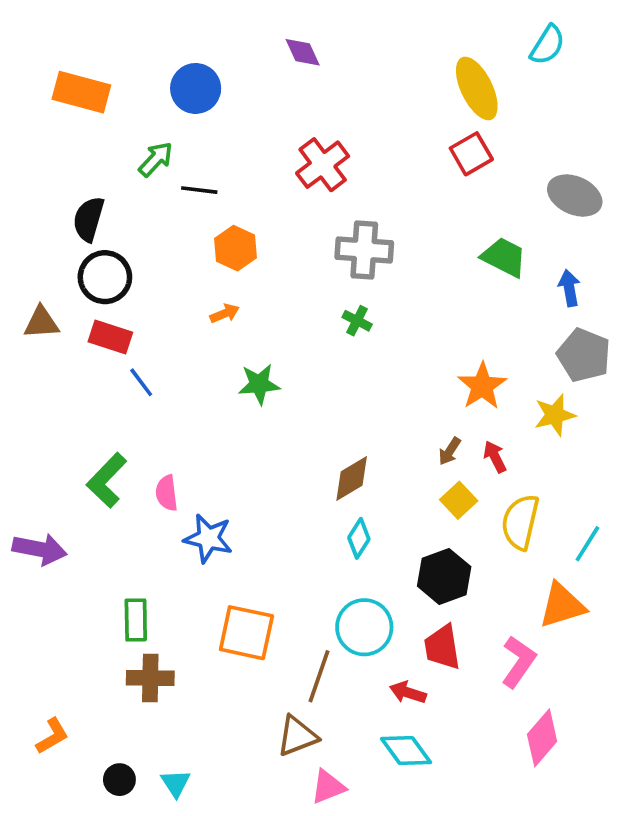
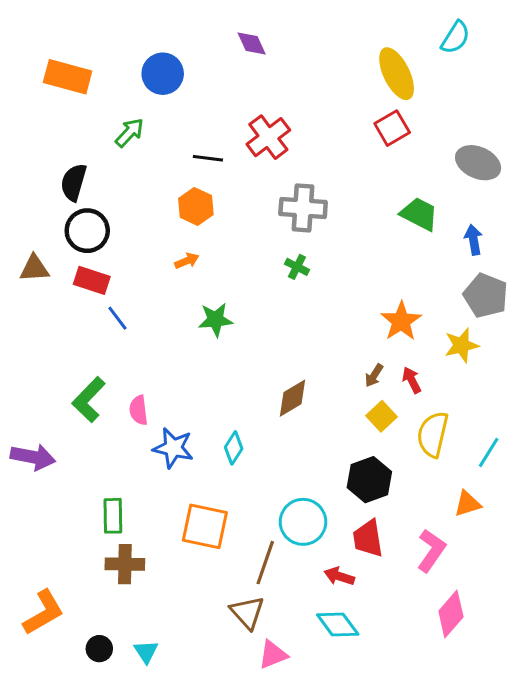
black line: (199, 190) -> (208, 158), moved
cyan diamond: (359, 538) -> (234, 448), moved
orange triangle: (562, 605) -> (467, 504), size x0.7
orange L-shape: (52, 736) -> (43, 612), size x1.5
brown triangle: (297, 736) -> (247, 612), turned -51

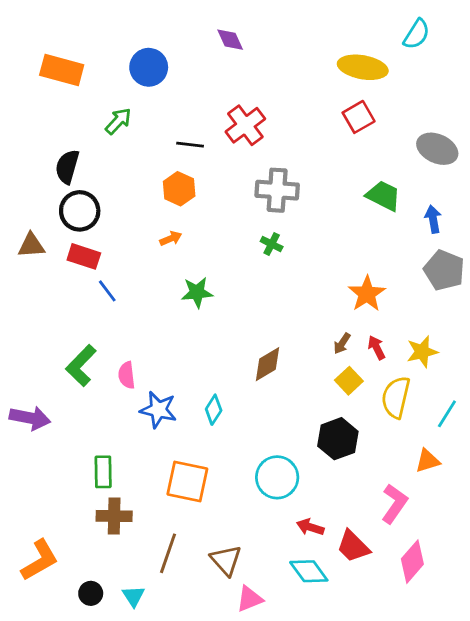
yellow ellipse: (397, 74) -> (363, 67), turned -54
yellow star: (461, 345) -> (422, 352), moved
red trapezoid: (368, 538) -> (353, 546), moved, turned -36
brown line: (265, 563) -> (168, 553), moved

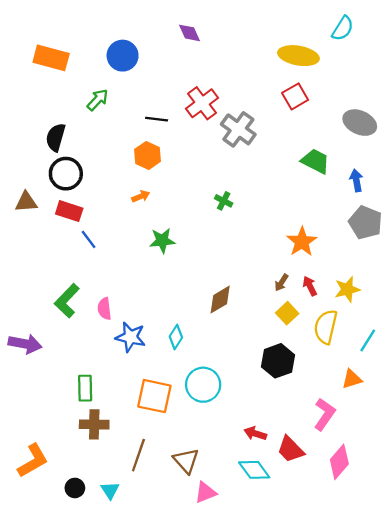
gray cross: (277, 190) -> (238, 129), moved, turned 32
cyan circle: (277, 477) -> (203, 385), moved

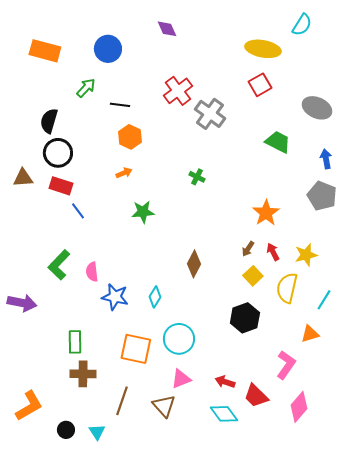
black line: (157, 119) -> (120, 105), moved
blue arrow: (356, 180) -> (326, 159), moved
brown diamond: (220, 300) -> (194, 264), turned -32
pink triangle: (205, 493) -> (181, 379), moved

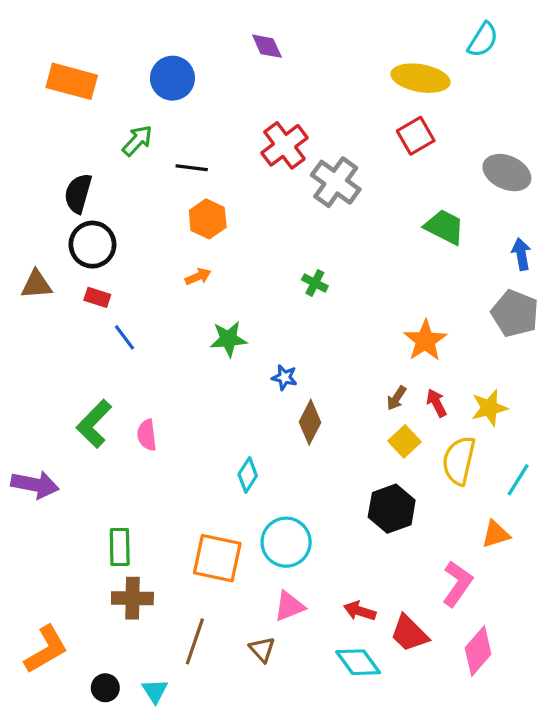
red rectangle: (61, 186) -> (97, 297), size x0.7
blue star: (115, 297) -> (284, 377), moved, size x0.6
brown triangle: (164, 406) -> (262, 649), size x0.7

